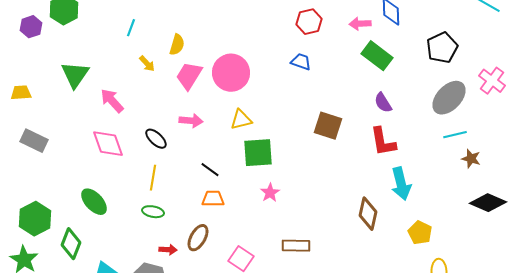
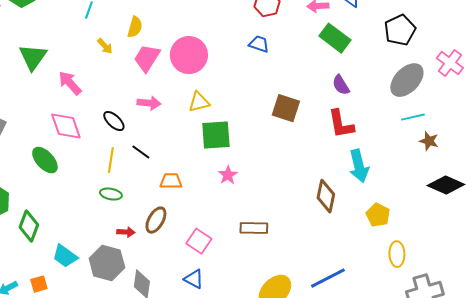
black line: (210, 170) -> (141, 152), moved
green ellipse: (94, 202) -> (45, 160), moved

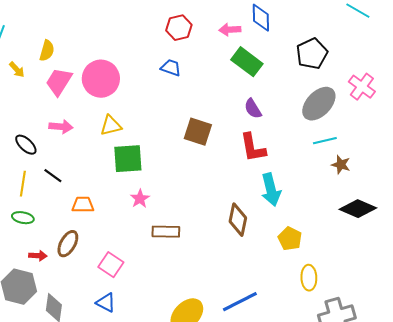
brown rectangle: (254, 228) -> (166, 232), moved

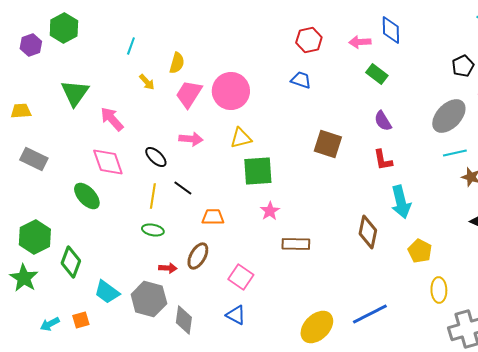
black pentagon: (312, 54) -> (463, 66), moved, size x0.7
green rectangle: (247, 62) -> (377, 74), size x0.7
red L-shape: (253, 148) -> (383, 160), size x0.7

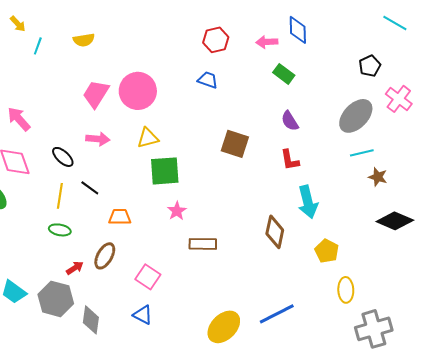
yellow semicircle: (177, 63) -> (84, 40), moved, turned 65
yellow arrow: (147, 82) -> (18, 24), moved
red arrow: (168, 268) -> (75, 268), turned -36

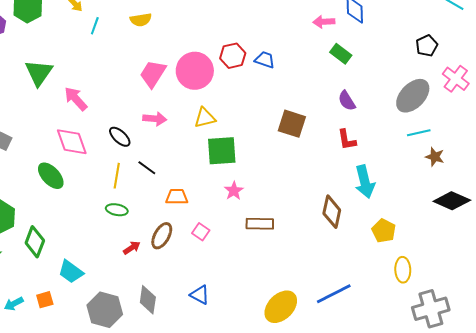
red hexagon: (216, 40) -> (233, 56), moved
pink square: (148, 277) -> (201, 232), moved, size x0.7
gray hexagon: (56, 299) -> (105, 310), moved

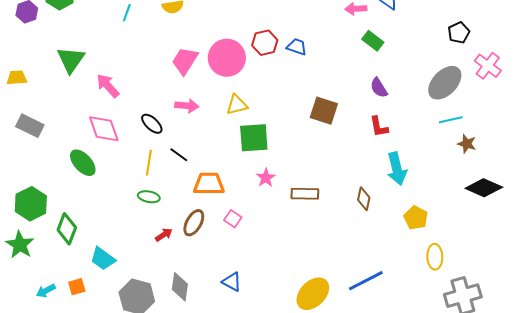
orange trapezoid: (177, 197) -> (209, 184), size x1.4
brown diamond: (332, 212) -> (364, 199), size x0.7
brown rectangle: (260, 224) -> (305, 194), moved

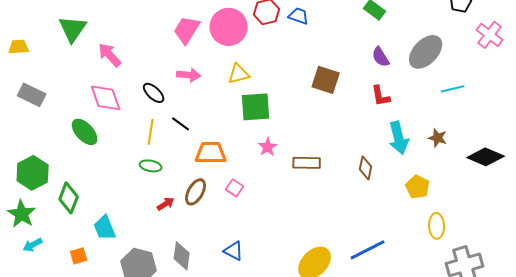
gray ellipse: (445, 83) -> (426, 52), moved
brown star: (467, 144) -> (438, 138), moved
cyan trapezoid: (103, 259) -> (105, 228), turned 32
cyan arrow: (46, 291) -> (33, 245), moved

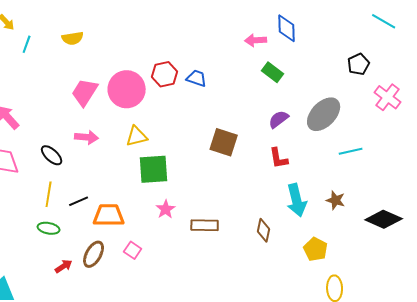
purple semicircle: (381, 57) -> (279, 119), turned 85
black line: (181, 124) -> (79, 201), moved, turned -60

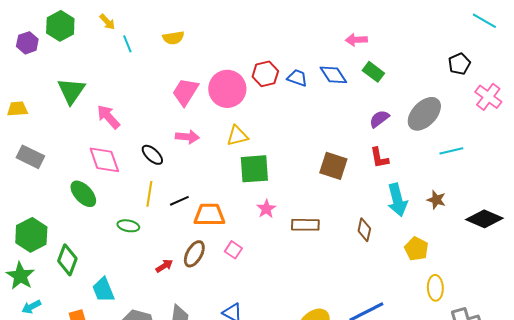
blue diamond: (287, 28) -> (333, 75), moved, turned -32
cyan line: (27, 44) -> (127, 44), turned -42
brown square: (224, 142) -> (333, 166), moved
green ellipse: (49, 228) -> (128, 226), moved

